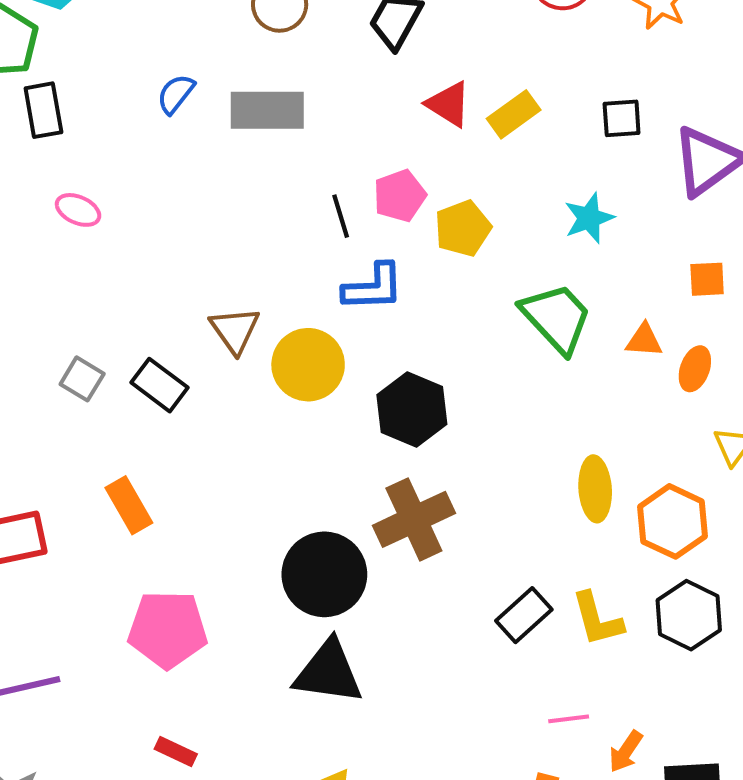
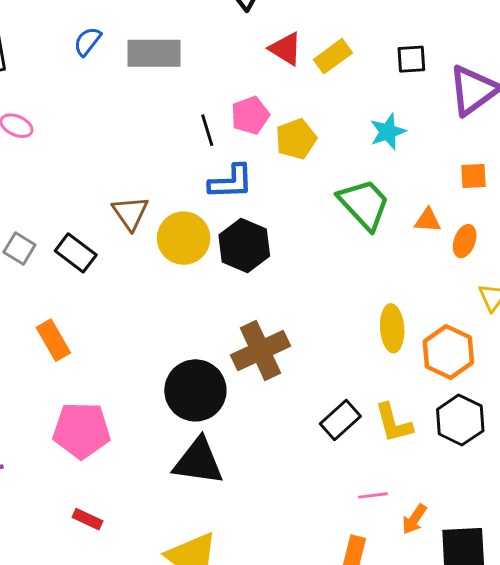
black hexagon: (412, 409) -> (244, 246), moved

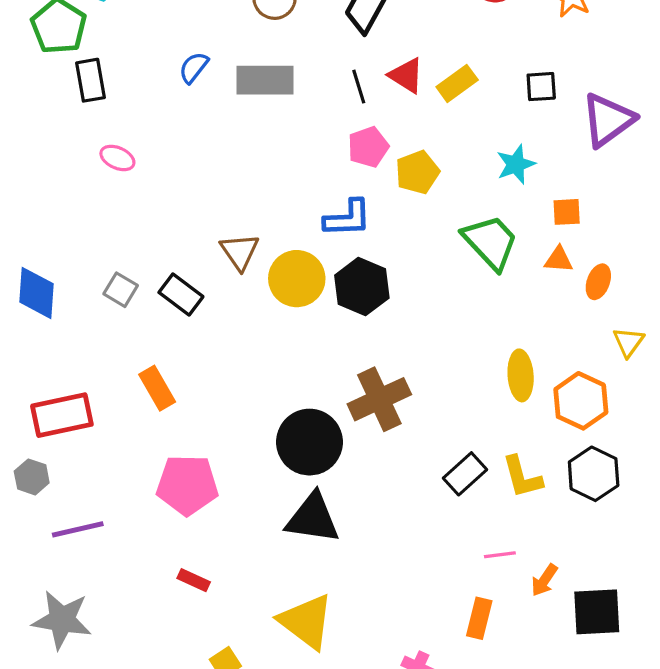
black line: (207, 130) -> (359, 87), moved
orange square: (473, 176) -> (567, 212), moved

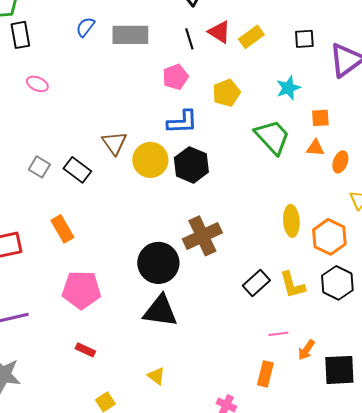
pink pentagon: (368, 147) -> (175, 77), moved
yellow triangle: (306, 621) -> (156, 376), size x0.5

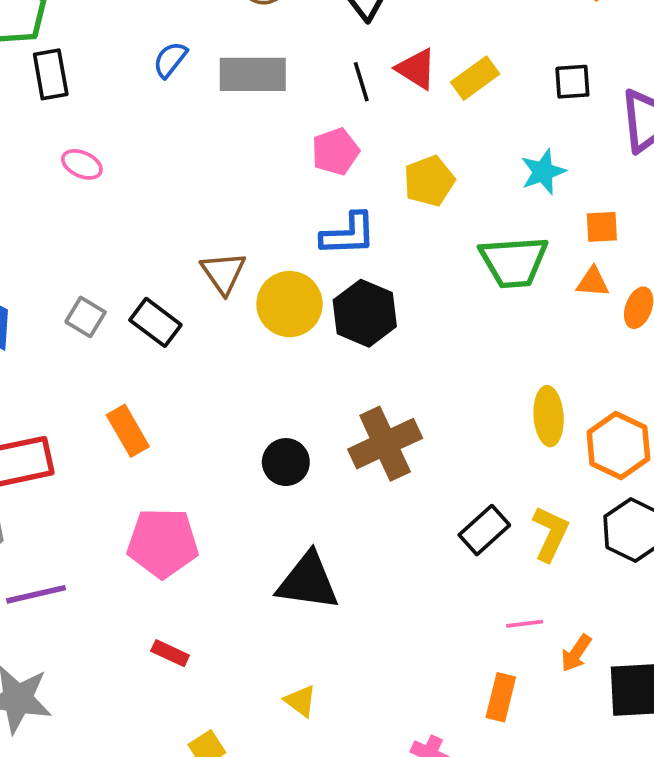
green trapezoid: (272, 137) -> (514, 262), turned 129
black circle: (158, 263) -> (286, 462), moved, size x0.6
yellow L-shape: (292, 285) -> (550, 534), turned -140

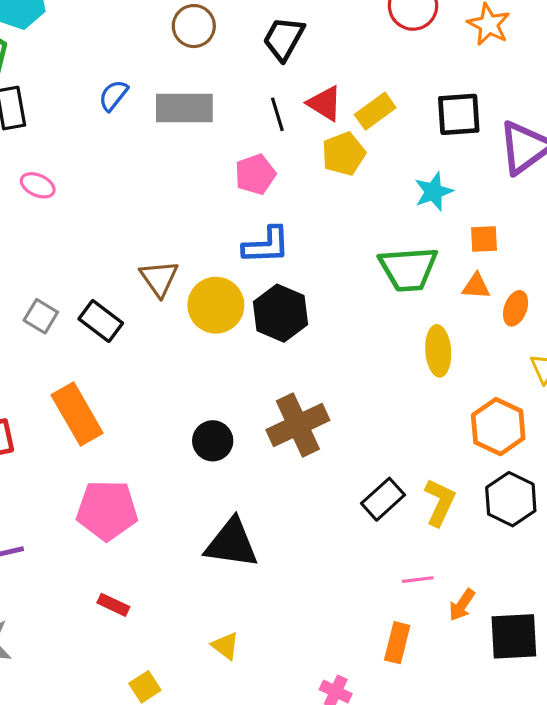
black square: (572, 82) -> (459, 114), size x1.4
yellow pentagon: (429, 181) -> (344, 154), moved
yellow ellipse: (549, 416) -> (438, 351), moved
orange rectangle: (128, 431) -> (77, 414), size x1.4

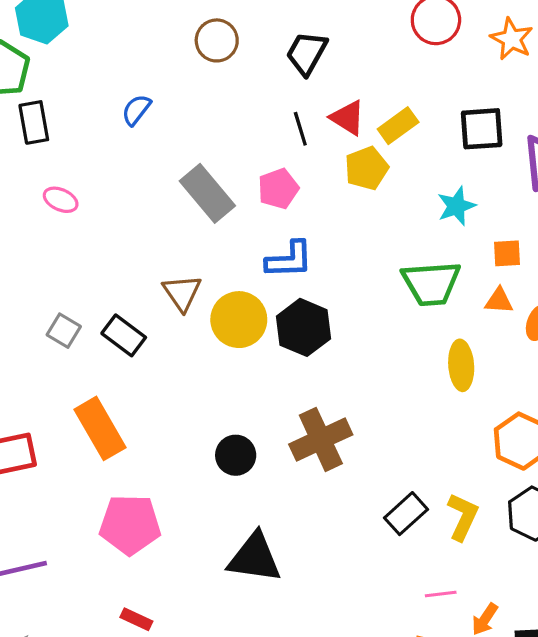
gray rectangle: (184, 108) -> (207, 193), moved, turned 50

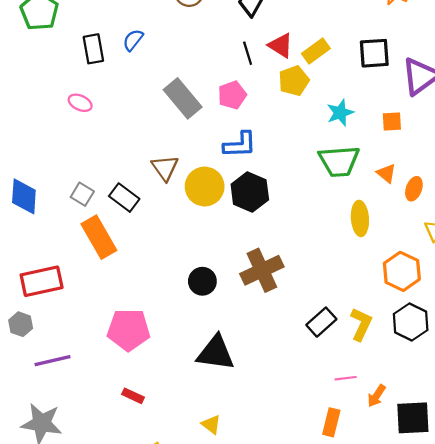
black rectangle: (34, 122) -> (93, 49), moved
cyan star: (456, 206) -> (340, 113), moved
orange square: (507, 253) -> (392, 122), moved
orange triangle: (499, 301) -> (386, 173), turned 35
orange rectangle: (100, 428) -> (99, 237), moved

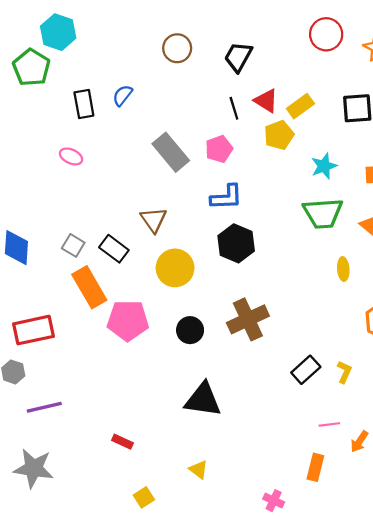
yellow circle: (205, 187) -> (175, 268), moved
yellow ellipse: (360, 218) -> (343, 269), size x0.7
yellow L-shape: (361, 324) -> (344, 372), size x0.7
pink pentagon: (129, 330) -> (128, 320), moved

